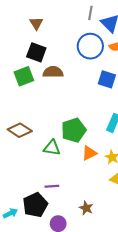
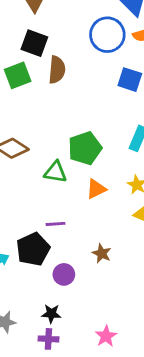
brown semicircle: (53, 72) -> (57, 70), turned 96
orange triangle: (89, 153) -> (96, 189), moved

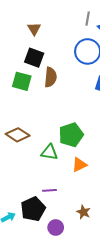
green square: (18, 75) -> (22, 81), turned 36

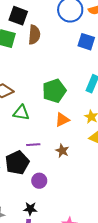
green triangle: (49, 152) -> (21, 113), moved
brown star: (83, 212) -> (62, 151), moved

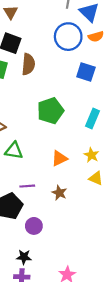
green pentagon: (54, 91) -> (50, 111), moved

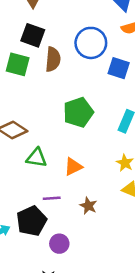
blue circle: (68, 37) -> (91, 43), moved
orange triangle: (59, 158) -> (73, 167), moved

